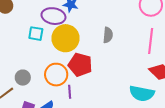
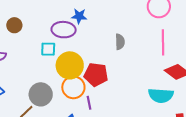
yellow circle: (65, 38) -> (70, 65), moved
gray circle: (23, 78) -> (41, 94), size x1.5

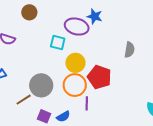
yellow circle: (70, 65) -> (75, 63), size x0.7

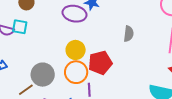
cyan square: (58, 43) -> (20, 27), moved
red pentagon: (99, 77) -> (100, 63), turned -30

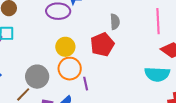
red pentagon: (100, 63) -> (102, 45), moved

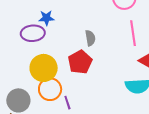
yellow circle: (65, 47) -> (44, 68), size x1.4

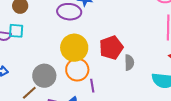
gray semicircle: (90, 38) -> (129, 63), moved

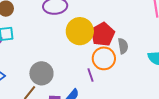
yellow circle: (74, 48) -> (80, 31), moved
orange circle: (77, 70) -> (104, 58), moved

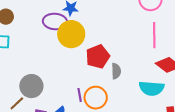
yellow circle: (80, 31) -> (71, 34), moved
orange circle: (104, 58) -> (96, 98), moved

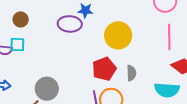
yellow circle: (71, 34) -> (118, 35), moved
red pentagon: (98, 57) -> (104, 69), moved

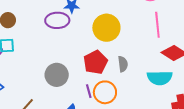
gray circle: (47, 89) -> (57, 75), moved

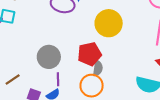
gray semicircle: (123, 64) -> (98, 68), moved
purple line: (89, 91) -> (58, 79), moved

